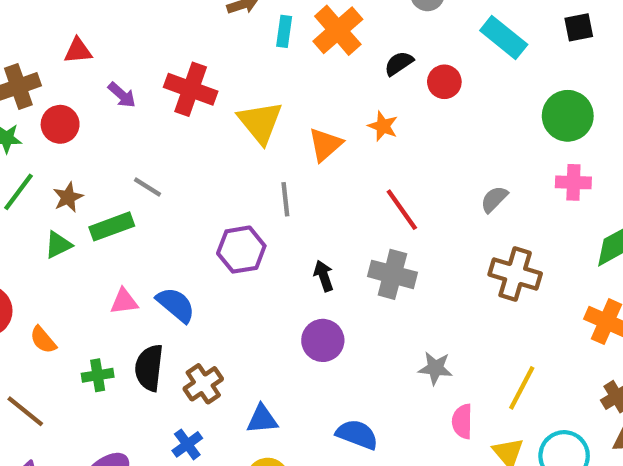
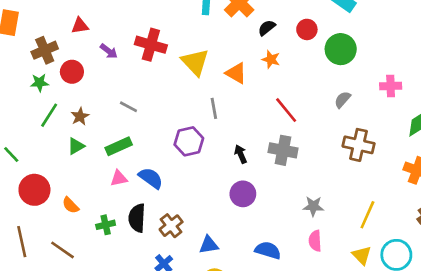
black semicircle: (399, 63) -> (267, 28), moved
green circle: (568, 116) -> (341, 49), moved
orange triangle: (325, 145) -> (236, 73), turned -45
green rectangle: (112, 226) -> (119, 146), moved
pink semicircle: (462, 421) -> (315, 241), moved

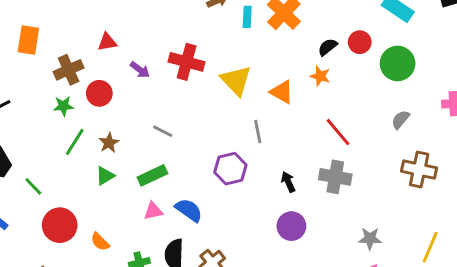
black semicircle: (267, 28) -> (328, 47), moved

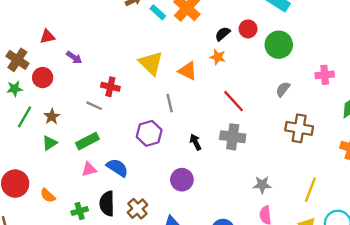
cyan rectangle: (247, 17) -> (158, 12), turned -49
red cross: (187, 62) -> (110, 87), moved, size x0.7
brown cross: (69, 70) -> (17, 60), turned -30
purple circle: (291, 226) -> (182, 180), moved

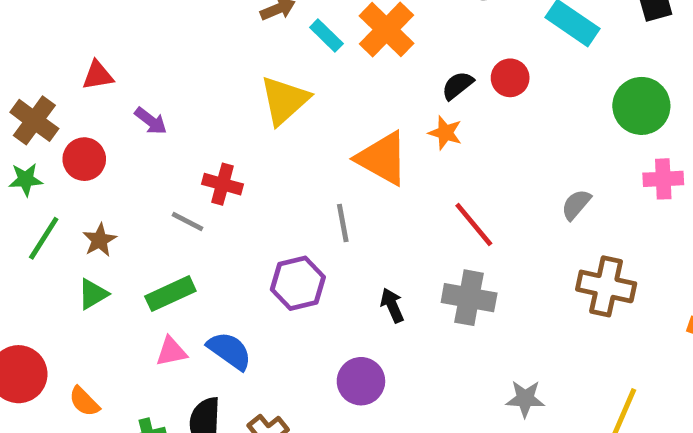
green circle: (279, 45) -> (641, 106), moved
yellow triangle: (151, 63) -> (284, 100), moved, turned 32
orange triangle: (188, 71) -> (382, 158), size x1.4

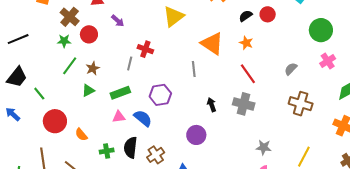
orange star: (445, 133) -> (246, 43), moved
pink cross: (663, 179) -> (328, 61), turned -35
gray line: (187, 222) -> (130, 63), turned 72
purple hexagon: (298, 283) -> (160, 95), moved

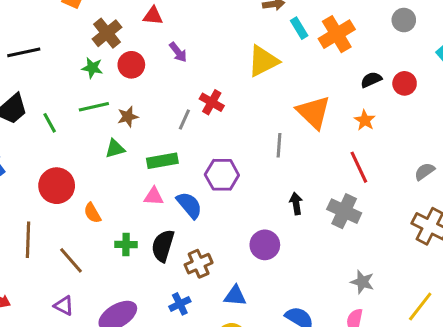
green line: (70, 66) -> (94, 107), turned 30
green line: (39, 94) -> (50, 123), moved

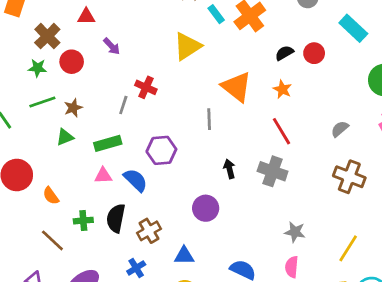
brown line: (71, 260) -> (52, 240), moved

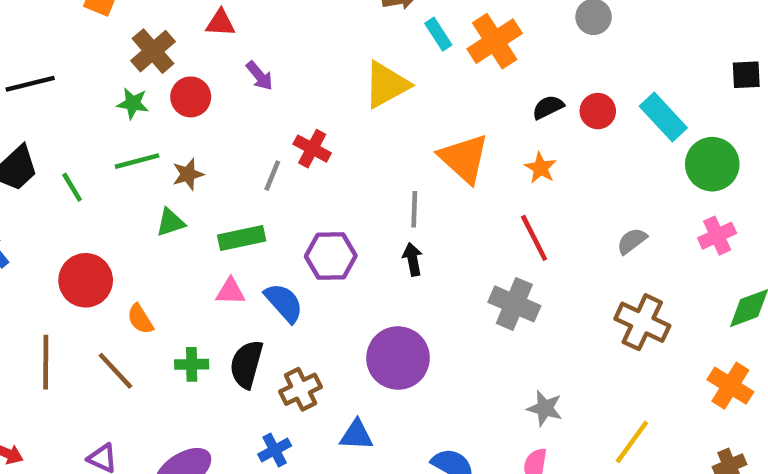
cyan rectangle: (353, 28) -> (663, 117), moved
black arrow: (229, 169) -> (413, 259), moved
purple circle: (206, 208) -> (398, 358), size x1.4
brown line: (52, 240) -> (115, 371), moved

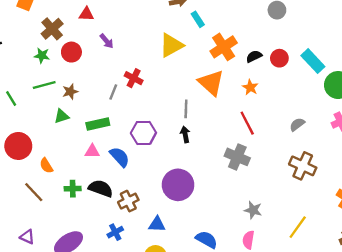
orange cross: (495, 41) -> (224, 47), moved
black semicircle: (246, 364) -> (101, 188), turned 95

